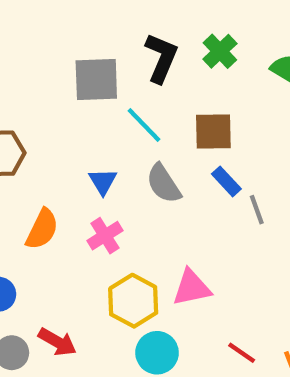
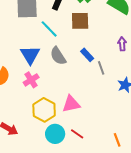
brown square: (213, 132) -> (80, 21), moved
blue triangle: (103, 181) -> (30, 55), size x1.5
red line: (242, 353) -> (77, 134), moved

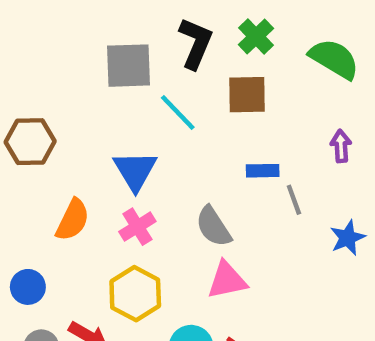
blue rectangle: (87, 55) -> (263, 171), turned -48
gray semicircle: (58, 56) -> (213, 227), moved
yellow hexagon: (44, 110) -> (135, 294), moved

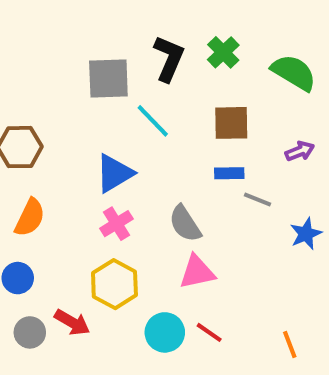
brown square: (247, 95) -> (231, 123), moved
purple arrow: (341, 146) -> (300, 151), turned 72
blue triangle: (135, 171) -> (114, 173), turned 30
gray line: (294, 200) -> (257, 199), turned -48
orange semicircle: (73, 220) -> (30, 218), moved

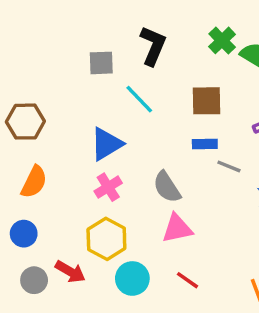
green cross: (223, 52) -> (222, 40), moved
gray square: (108, 79) -> (101, 63), size x0.7
cyan circle: (165, 332) -> (132, 278), moved

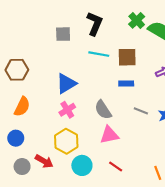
cyan line: (139, 99) -> (99, 54), moved, turned -36
gray line: (229, 166) -> (141, 111), moved

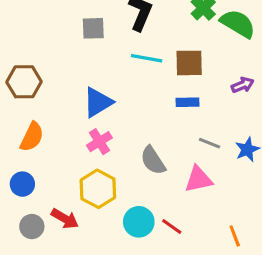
gray semicircle: (103, 110) -> (153, 160), moved
pink triangle: (109, 135) -> (199, 179), moved
cyan circle: (82, 165) -> (139, 222), moved

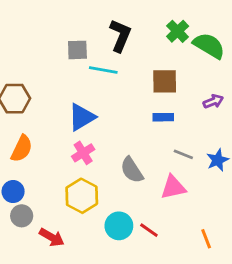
cyan line: (147, 58) -> (103, 70), moved
red arrow: (65, 219) -> (52, 237), moved
gray circle: (32, 227) -> (22, 216), moved

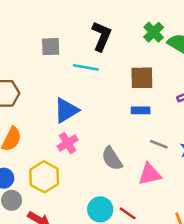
gray square: (77, 50) -> (51, 47), moved
yellow hexagon: (82, 196) -> (44, 177), moved

